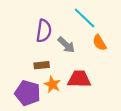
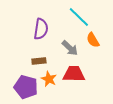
gray arrow: (66, 45) -> (70, 48), moved

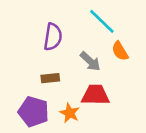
orange star: (49, 79) -> (70, 113), moved

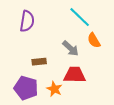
purple semicircle: (53, 37) -> (27, 21), moved

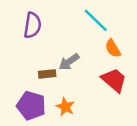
gray arrow: (71, 48) -> (69, 62), moved, turned 102
red trapezoid: (75, 75) -> (114, 80), moved, turned 40

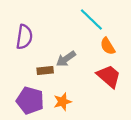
purple semicircle: (32, 25) -> (24, 37), moved
orange star: (65, 107) -> (62, 102), turned 30

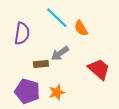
cyan line: (91, 19) -> (57, 18), moved
orange semicircle: (108, 46) -> (81, 28), moved

